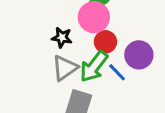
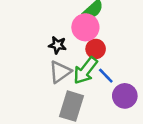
purple circle: (139, 55) -> (125, 96), moved

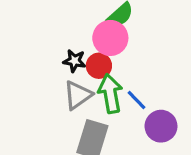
red circle: (96, 49) -> (99, 66), moved
green arrow: (85, 71) -> (110, 93), turned 132

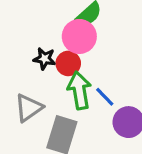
gray triangle: (78, 95) -> (29, 108), moved

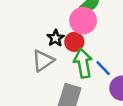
black star: (44, 59) -> (56, 38), turned 30
gray triangle: (29, 108) -> (43, 61), moved

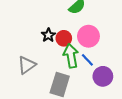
pink circle: (83, 21) -> (88, 36), moved
gray triangle: (43, 61) -> (27, 65), moved

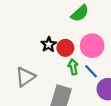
green arrow: (71, 56) -> (73, 67), size x0.6

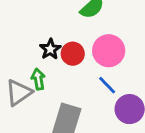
green arrow: (73, 67) -> (38, 79), moved

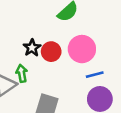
blue line: (107, 85) -> (95, 75), moved, turned -60

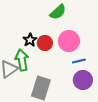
green arrow: (22, 73) -> (22, 60), size x1.5

